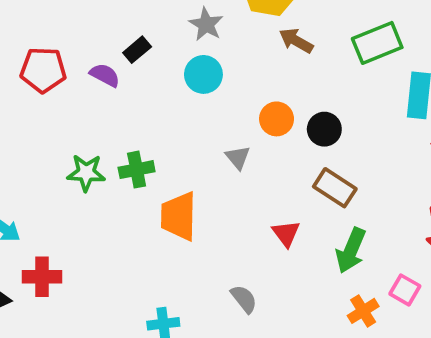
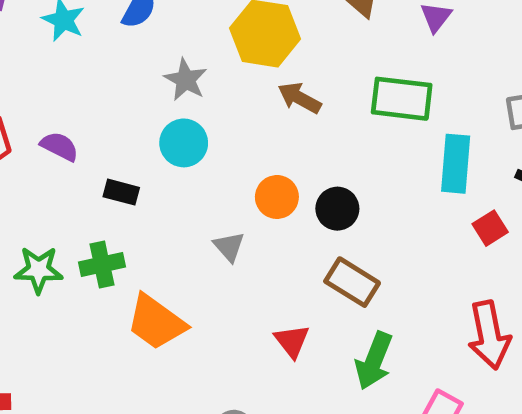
green rectangle: (377, 43) -> (402, 99), turned 30
black rectangle: (137, 50) -> (121, 192), moved, turned 56
orange trapezoid: (179, 216) -> (156, 322), turned -54

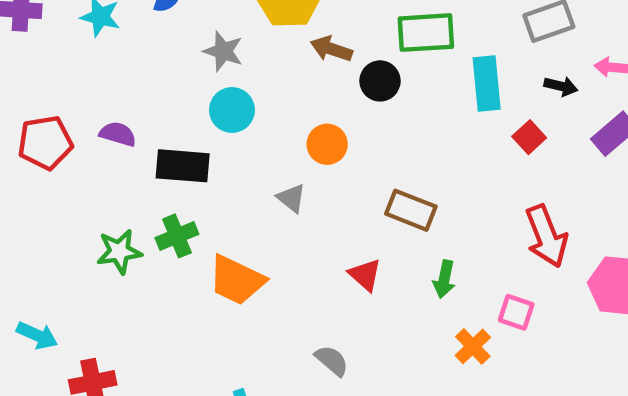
black rectangle: (121, 192) -> (183, 166), size x1.6
black circle: (337, 209) -> (380, 81), moved
green arrow: (374, 361) -> (444, 279), size x0.7

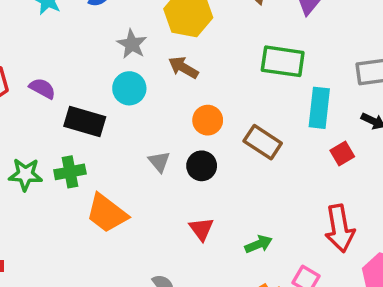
brown arrow: (331, 49) -> (183, 68), moved
black circle: (380, 81) -> (202, 166), moved
orange circle: (327, 144) -> (208, 120), moved
brown rectangle: (411, 210) -> (263, 142), moved
green arrow: (444, 279) -> (259, 244), turned -136

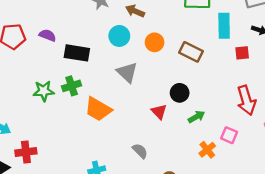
cyan circle: (129, 88) -> (119, 36), moved
red square: (342, 153) -> (242, 53), turned 32
gray triangle: (159, 162) -> (127, 72), size x1.5
black circle: (202, 166) -> (180, 93), moved

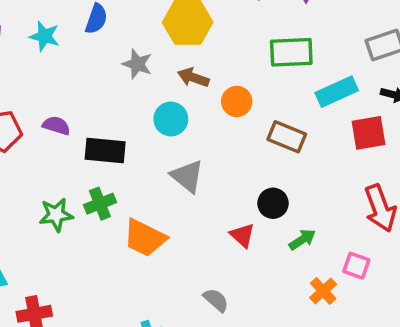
cyan rectangle: (224, 26) -> (337, 92), turned 70
orange circle: (155, 42) -> (237, 101), moved
red square: (242, 53) -> (368, 133), size x1.5

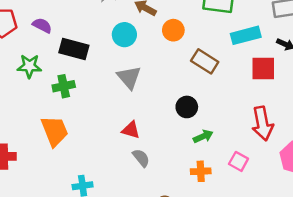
green star: (56, 215) -> (29, 66), moved
red triangle: (242, 235) -> (131, 130), moved, turned -36
orange trapezoid: (145, 238) -> (55, 131), moved, turned -148
orange cross: (323, 291) -> (201, 171), moved, turned 30
gray semicircle: (216, 300) -> (141, 158), moved

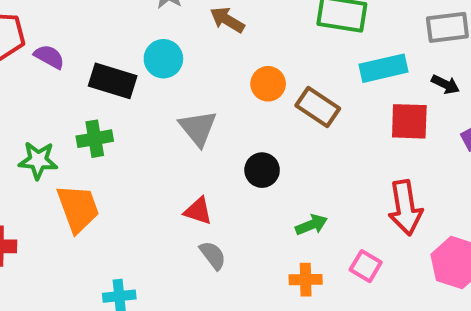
purple semicircle: (42, 25) -> (49, 57), moved
orange circle: (173, 30) -> (268, 84), moved
cyan circle: (124, 35) -> (163, 59), moved
green star: (29, 66) -> (38, 160), moved
black circle: (187, 107) -> (262, 170), moved

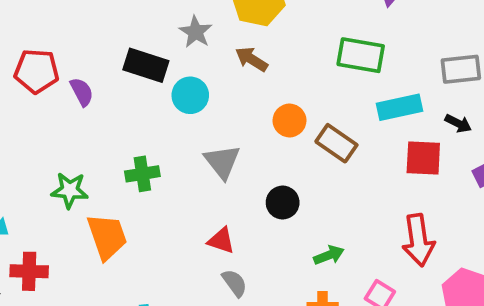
purple semicircle: (49, 57) -> (82, 92), turned 32
black rectangle: (113, 81) -> (146, 65), moved
green cross: (95, 139) -> (142, 174), moved

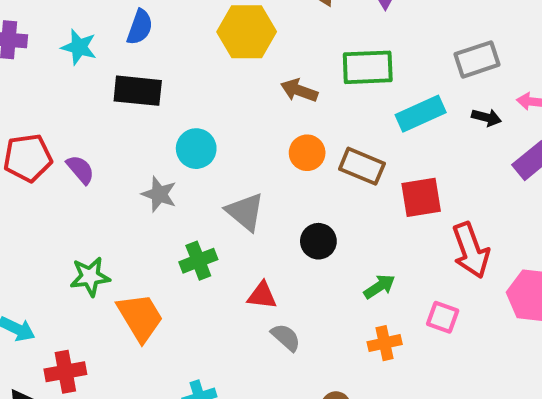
gray star: (196, 32) -> (159, 194), moved
brown arrow: (251, 59) -> (299, 90), moved
black rectangle: (146, 65) -> (138, 91), moved
red square: (423, 158) -> (421, 197), moved
green cross: (142, 174) -> (198, 261), moved

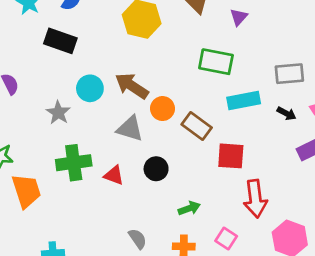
brown arrow: (299, 90) -> (132, 86), moved, size x1.4
gray triangle: (245, 212) -> (130, 129), moved, turned -36
green cross: (198, 261) -> (74, 163), size x1.4
red triangle: (262, 295) -> (114, 175), moved
gray semicircle: (286, 337) -> (138, 239), moved

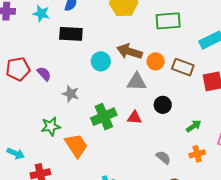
green rectangle: (216, 62) -> (168, 21), moved
gray star: (58, 113) -> (71, 94), moved

